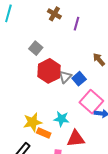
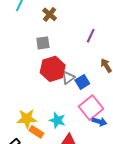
brown cross: (54, 14) -> (50, 14), moved
purple line: (77, 24) -> (91, 36), moved
gray square: (36, 48) -> (43, 43), turned 32

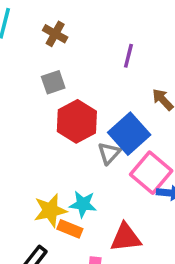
gray triangle: (68, 78) -> (109, 153), moved
blue square: (82, 82) -> (129, 134), size x1.6
cyan star: (57, 120) -> (83, 204), moved

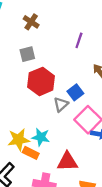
blue square: (129, 134) -> (75, 92), size x0.6

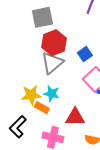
gray square: (27, 54) -> (42, 17), size x1.5
gray triangle: (61, 104) -> (52, 63), moved, size x1.6

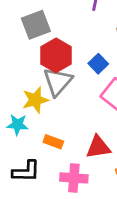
cyan star: (52, 94) -> (17, 125), moved
yellow star: (31, 95) -> (35, 100), moved
black L-shape: (18, 127) -> (26, 171), turned -125

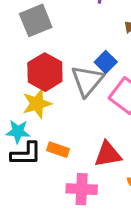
red hexagon: (56, 55) -> (45, 72), moved
gray triangle: (58, 82) -> (87, 81), moved
black L-shape: (26, 171) -> (26, 154), moved

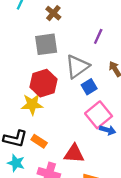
gray triangle: (87, 81) -> (77, 66), moved
cyan star: (18, 132) -> (16, 163), moved

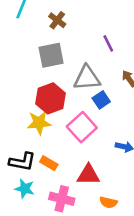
purple line: (98, 36) -> (108, 43), turned -49
gray triangle: (77, 66) -> (87, 78), turned 35
pink square: (99, 115) -> (82, 127), moved

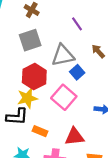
black L-shape: (22, 162) -> (17, 117), moved

